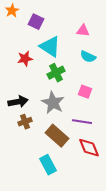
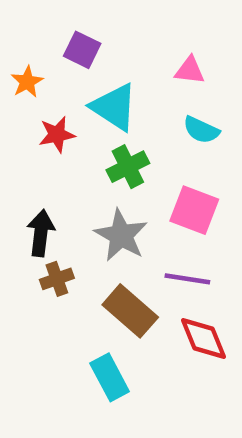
orange star: (12, 11) -> (27, 82), moved
pink square: (85, 92) -> (194, 210), size x1.5
black arrow: (18, 102) -> (41, 233), turned -72

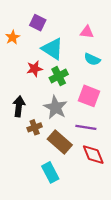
red star: (57, 135) -> (35, 69), moved
brown cross: (57, 279) -> (35, 127), moved

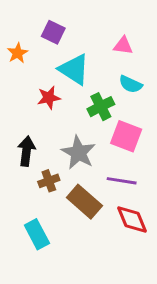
green cross: (59, 76) -> (101, 107), moved
cyan rectangle: (50, 172) -> (37, 234), moved

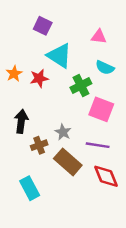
orange star: (18, 53) -> (14, 74), moved
gray star: (78, 153) -> (63, 132), moved, size x0.6

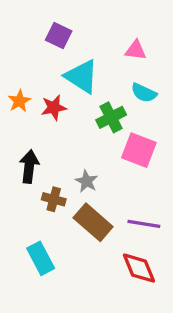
brown cross: (39, 145) -> (54, 199), turned 35
purple line: (98, 145) -> (144, 224), moved
red diamond: (106, 176) -> (139, 268), moved

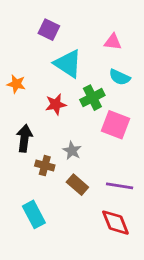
orange star: (19, 101) -> (16, 84), turned -30
red star: (54, 108) -> (56, 104), moved
brown rectangle: (93, 222) -> (77, 185), size x0.7

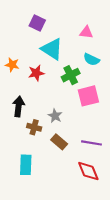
red star: (56, 104) -> (36, 73), moved
pink square: (115, 125) -> (88, 96), turned -35
cyan rectangle: (34, 214) -> (26, 165), turned 30

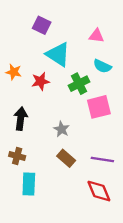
brown cross: (34, 127) -> (17, 156), moved

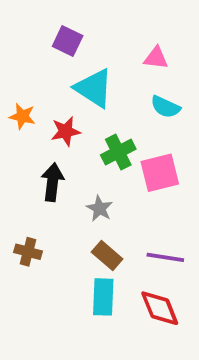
green cross: (79, 84) -> (118, 152), moved
black arrow: (21, 119) -> (52, 182), moved
cyan rectangle: (29, 184) -> (103, 297), moved

